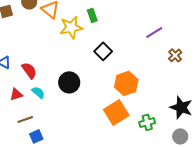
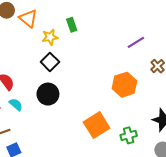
yellow star: (71, 27) -> (50, 37), size x0.7
black square: (103, 51) -> (50, 62), moved
orange hexagon: (126, 83) -> (124, 85), moved

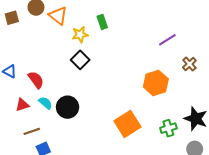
black circle: (48, 94) -> (68, 107), moved
green cross: (129, 135) -> (168, 128), moved

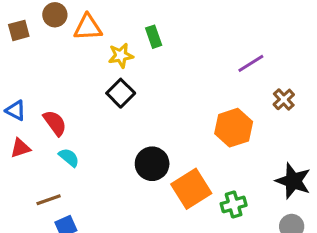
orange triangle: (58, 16) -> (88, 27), turned -42
red triangle: (22, 105) -> (20, 148), moved
black circle: (68, 107) -> (152, 164), moved
green cross: (168, 128) -> (234, 204), moved

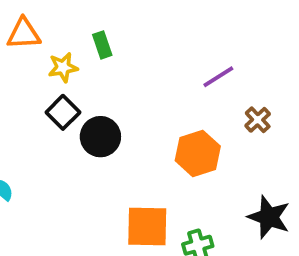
black circle: (152, 164) -> (100, 137), moved
orange square: (191, 189) -> (147, 226), turned 33

